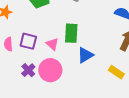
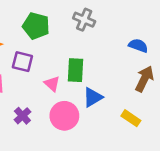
purple square: (28, 41) -> (22, 62), moved
pink circle: (50, 70) -> (64, 116), moved

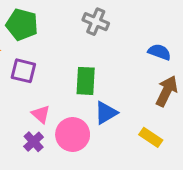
green pentagon: (36, 26) -> (22, 25), moved
pink triangle: (52, 84) -> (41, 114), moved
purple cross: (22, 116) -> (34, 142), moved

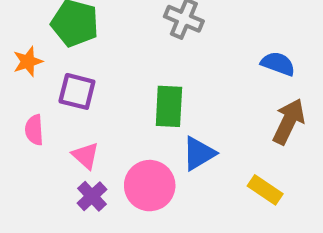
pink triangle: (41, 114) -> (86, 156), moved

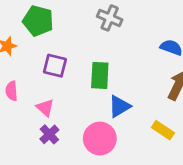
purple square: (77, 91) -> (55, 66), moved
pink circle: (150, 186) -> (100, 139), moved

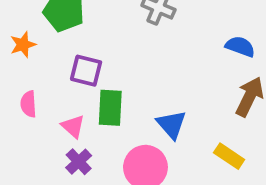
green rectangle: (100, 75) -> (110, 108), moved
blue triangle: (119, 106) -> (171, 124), turned -40

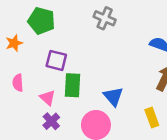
yellow rectangle: (229, 156) -> (152, 118), turned 36

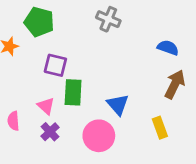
pink semicircle: (18, 83) -> (13, 121), moved

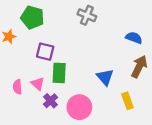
blue triangle: (118, 105) -> (105, 77), moved
pink semicircle: (13, 121) -> (17, 87), moved
purple cross: (50, 132) -> (51, 101), moved

